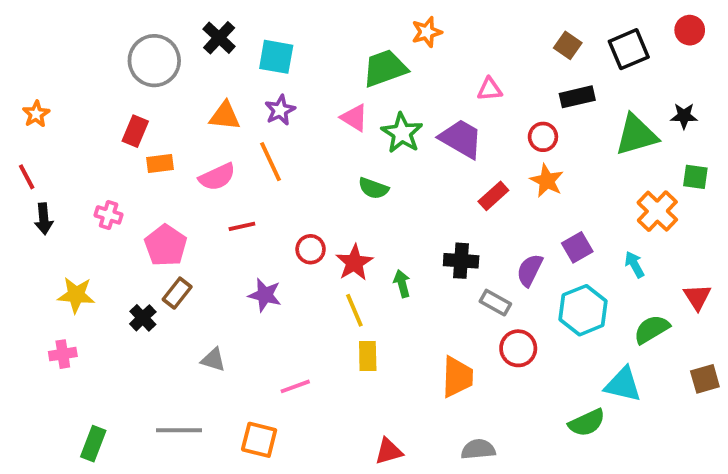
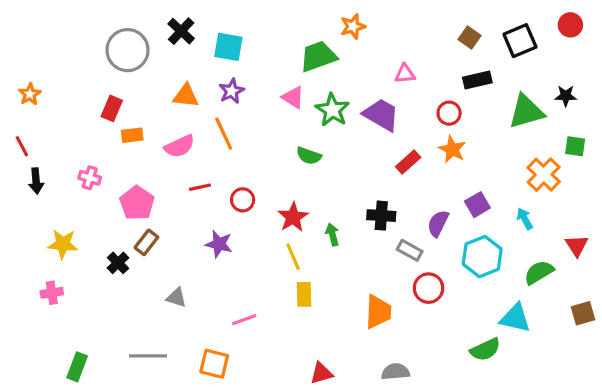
red circle: (311, 249) -> (243, 200), moved

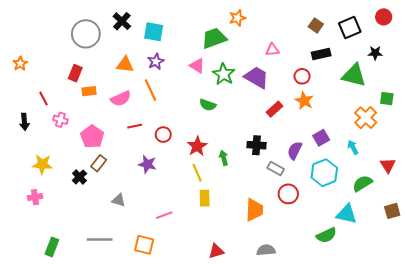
black star: (566, 96) -> (375, 53), moved
green triangle: (526, 112) -> (354, 75), turned 30
red line: (22, 146) -> (43, 99), moved

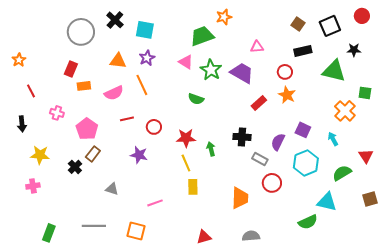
red line: (43, 99) -> (31, 91), moved
black arrow: (24, 122) -> (22, 124), moved
purple square: (321, 138) -> (303, 130), turned -35
red star: (197, 146) -> (186, 138), turned 30

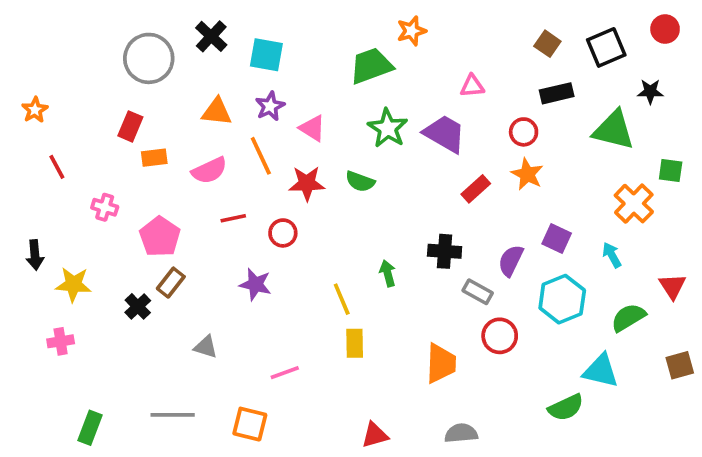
pink triangle: (186, 62) -> (312, 128), moved
black arrow: (22, 124) -> (35, 255), moved
red star: (186, 138) -> (307, 183), moved

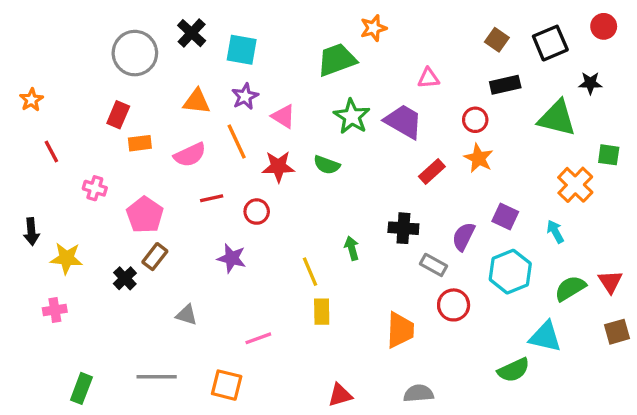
red triangle: (672, 286) -> (610, 282), moved

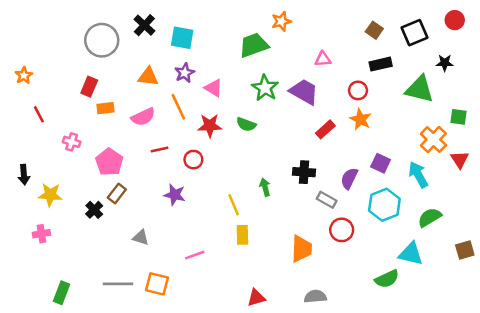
cyan arrow: (555, 232) -> (418, 175), size x1.5
red triangle: (610, 282) -> (460, 160), moved
orange square: (227, 385) -> (157, 284), moved

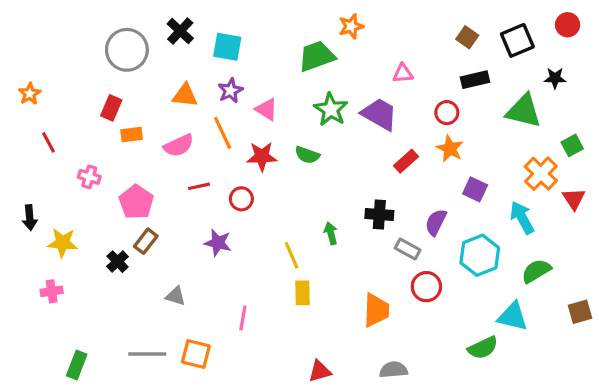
green square: (459, 117) -> (572, 145), turned -36
purple square: (381, 163) -> (475, 189), moved
pink line: (195, 255) -> (243, 318), turned -60

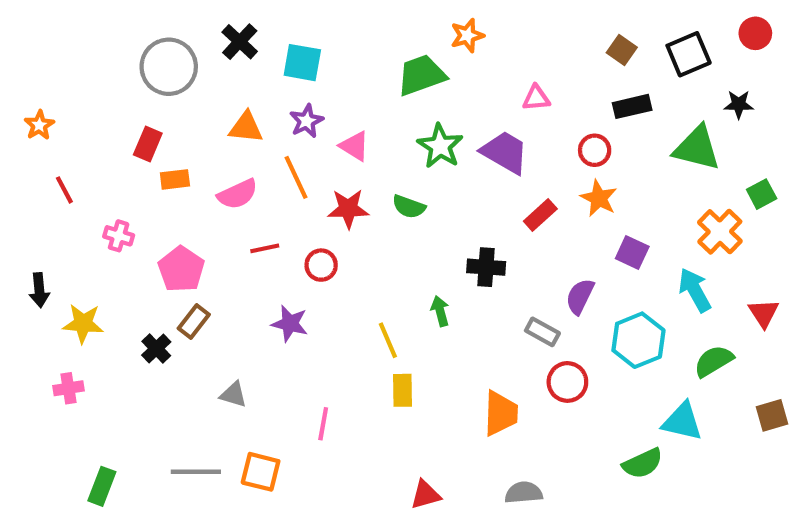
red triangle: (574, 199) -> (764, 313), moved
black cross: (379, 214) -> (486, 267), moved

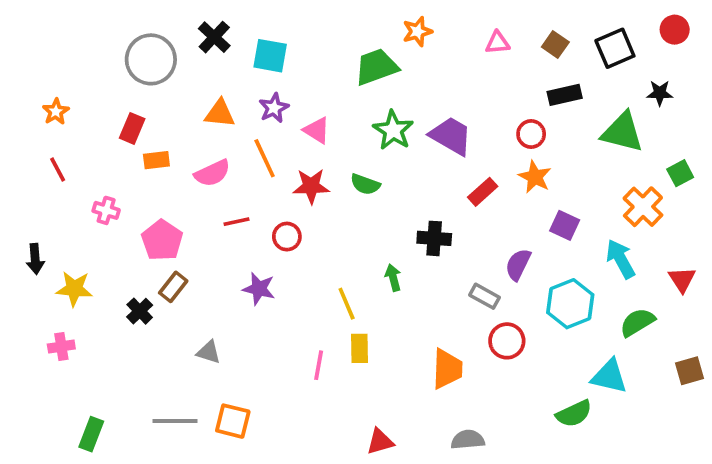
pink triangle: (536, 98) -> (498, 43), moved
orange star: (39, 125) -> (56, 112), moved
pink line: (323, 424) -> (319, 365), moved

